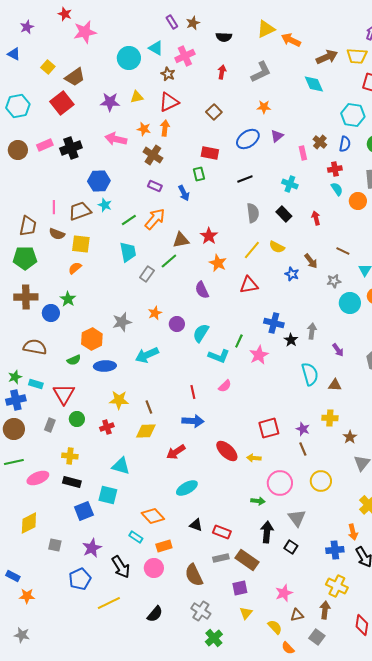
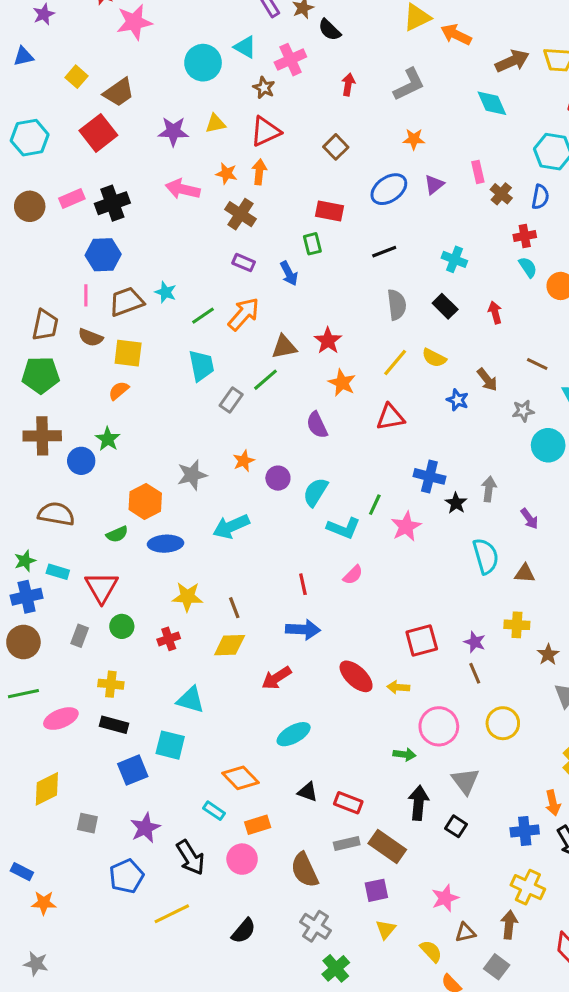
black semicircle: (224, 37) -> (330, 30), moved, turned 42
blue triangle: (14, 54) -> (23, 56), turned -40
pink rectangle: (303, 153) -> (478, 172), moved
blue hexagon: (99, 181) -> (103, 255), moved

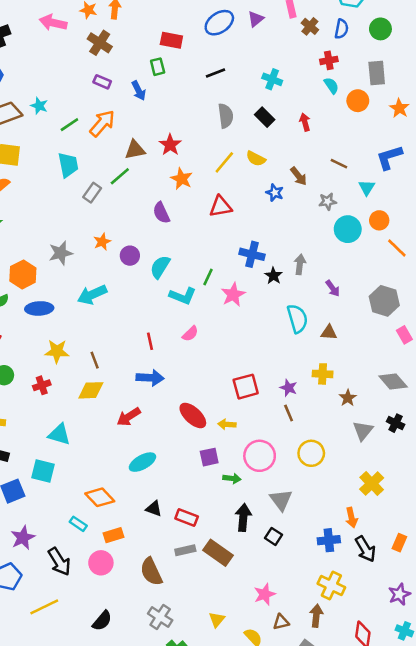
purple square: (376, 890) -> (209, 457), moved

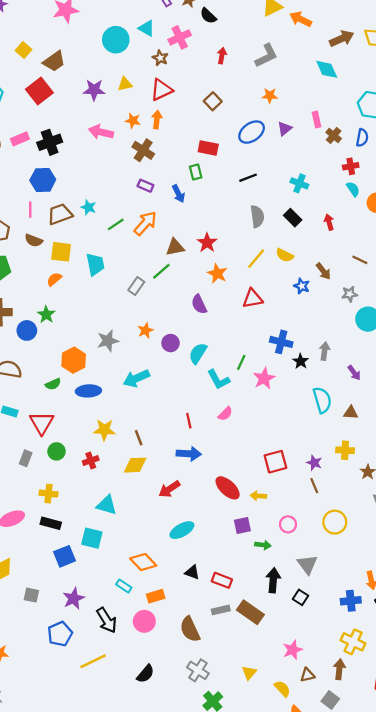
cyan trapezoid: (68, 165) -> (95, 264), moved
cyan L-shape: (183, 296) -> (218, 380), turned 40
pink circle: (260, 456) -> (288, 524), size x0.6

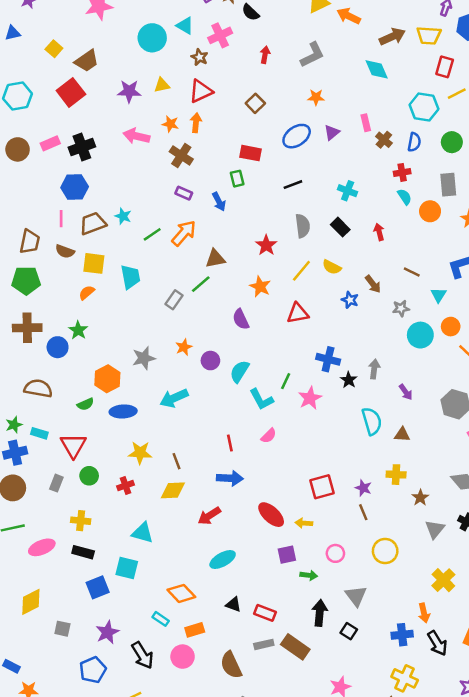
red star: (207, 243) -> (266, 245), moved

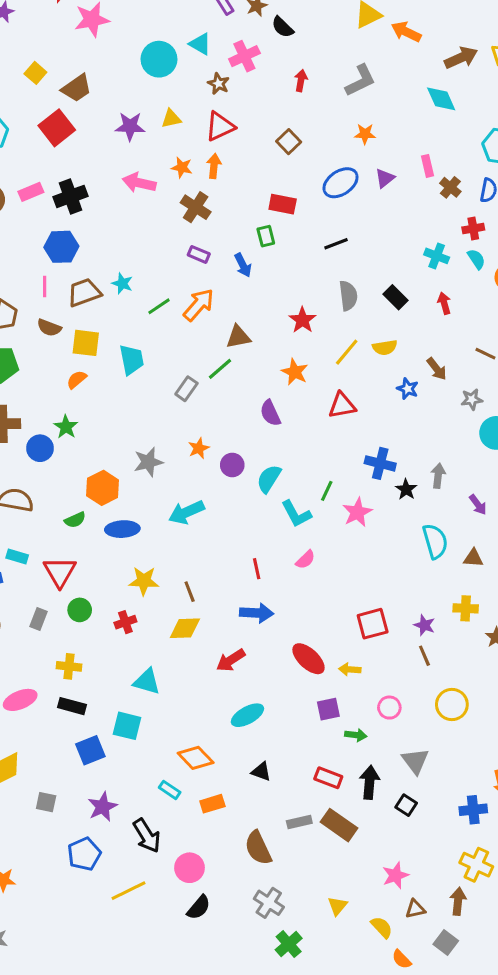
cyan cross: (348, 191) -> (437, 256), moved
yellow semicircle: (332, 267) -> (385, 348), turned -36
red rectangle: (265, 613) -> (328, 778), moved
pink circle: (183, 657) -> (190, 868), moved

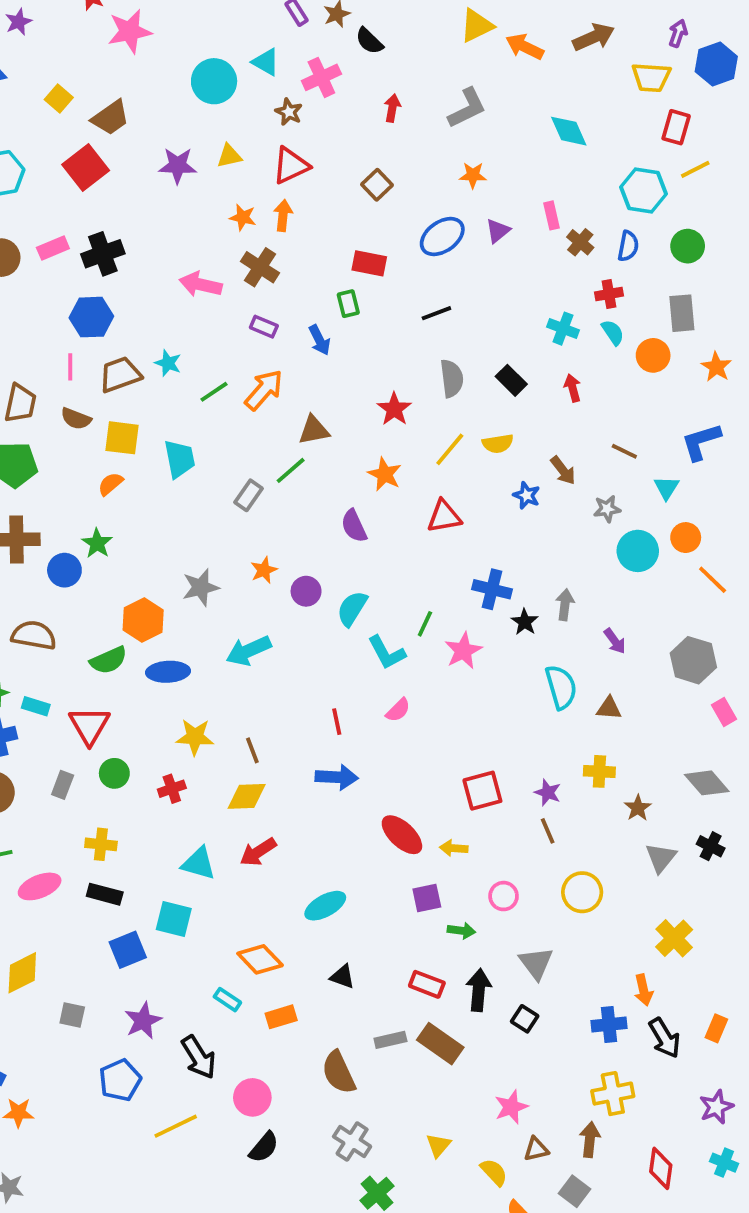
brown arrow: (461, 58) -> (594, 37), moved
pink arrow: (139, 183) -> (201, 284), moved
green semicircle: (75, 520) -> (109, 660), size x1.4
red arrow: (231, 660) -> (258, 852), moved
yellow cross: (476, 865) -> (613, 1094), turned -36

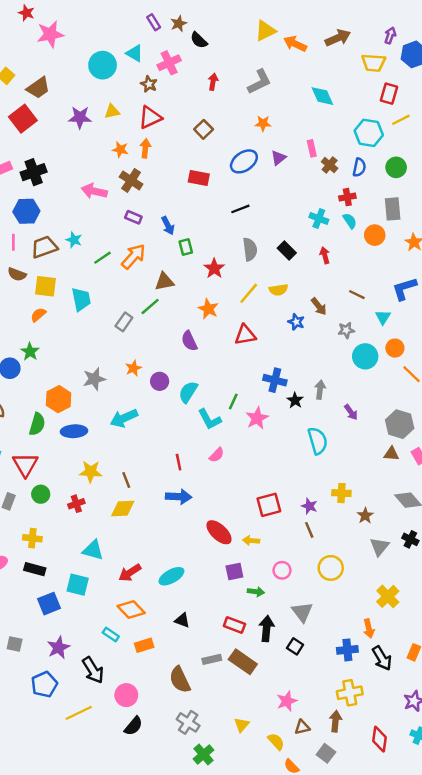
green rectangle: (348, 304) -> (186, 247), moved
green semicircle: (109, 660) -> (37, 424), turned -50
brown triangle: (609, 708) -> (391, 454), moved
red arrow: (258, 852) -> (130, 573), moved

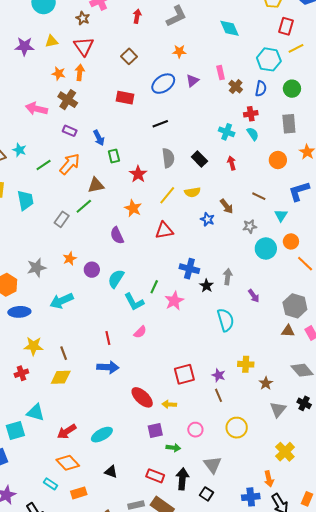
red triangle: (150, 117) -> (84, 46), turned -40
orange circle: (375, 235) -> (278, 160), moved
cyan square: (78, 585) -> (15, 431), moved, turned -30

